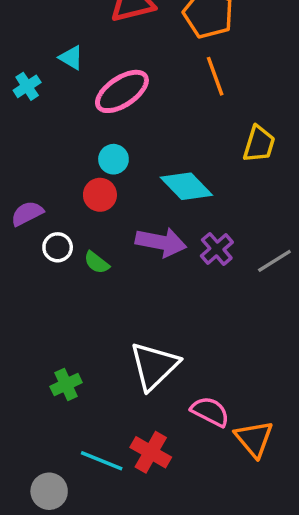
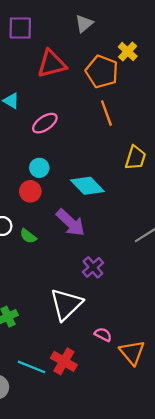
pink ellipse: (122, 91) -> (45, 123), size x0.7
purple arrow: (161, 242) -> (71, 223), turned 32
purple cross: (217, 249) -> (93, 267), moved
pink semicircle: (210, 412) -> (103, 335), size x0.7

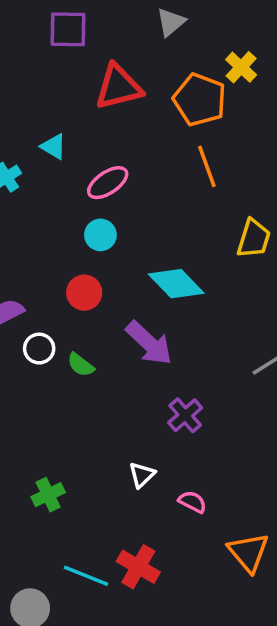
cyan circle: (39, 168) -> (100, 235), moved
white triangle: (66, 304) -> (142, 475), size x0.5
pink semicircle: (103, 335) -> (192, 502), moved

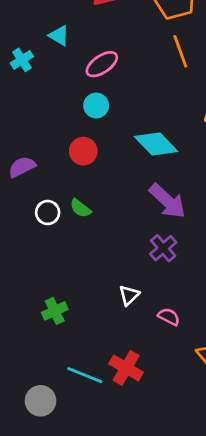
purple arrow: (149, 343) -> (167, 201), moved
white circle: (39, 349) -> (48, 213), moved

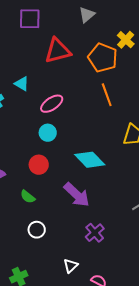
purple arrow: (167, 201) -> (77, 195), moved
green semicircle: (80, 208) -> (28, 197), moved
white circle: (48, 213) -> (37, 230), moved

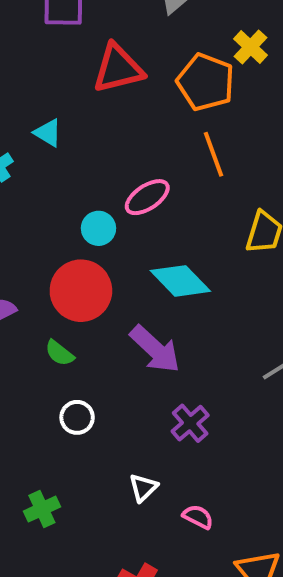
pink ellipse: (52, 104) -> (147, 197), moved
red circle: (39, 165) -> (81, 291), size x1.6

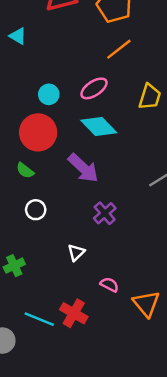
orange line: (213, 154) -> (119, 49), turned 72
pink ellipse: (147, 197) -> (94, 88), moved
pink semicircle: (198, 517) -> (109, 285), moved

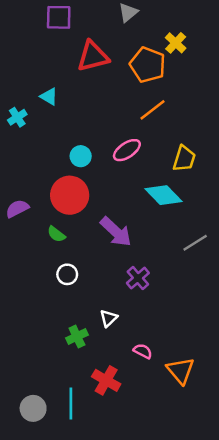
cyan diamond: (99, 126) -> (163, 195), moved
green cross: (14, 266) -> (77, 336), moved
cyan line: (39, 319) -> (71, 404), moved, turned 68

